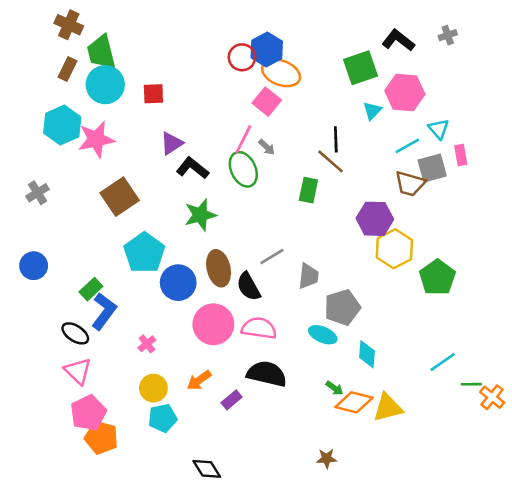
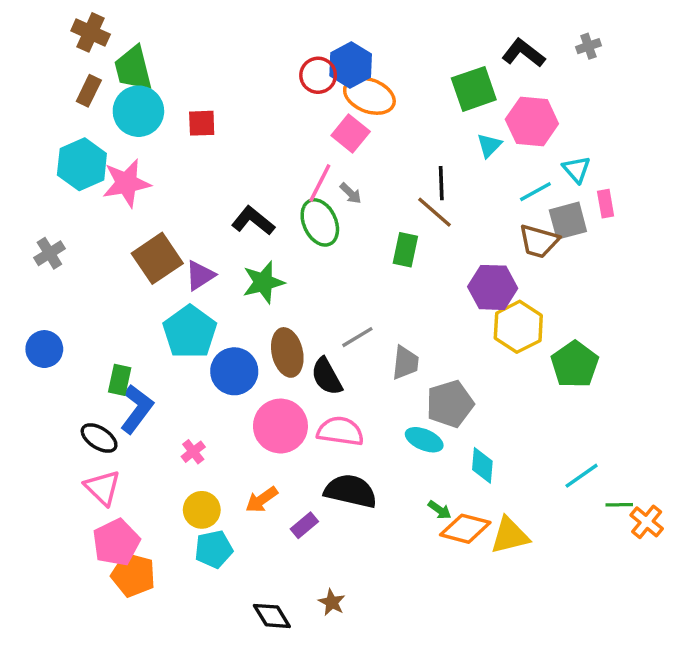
purple triangle: (172, 143) -> (200, 275), moved
green rectangle: (91, 289) -> (120, 380), turned -35
brown star: (327, 458) -> (332, 602), moved, turned 30

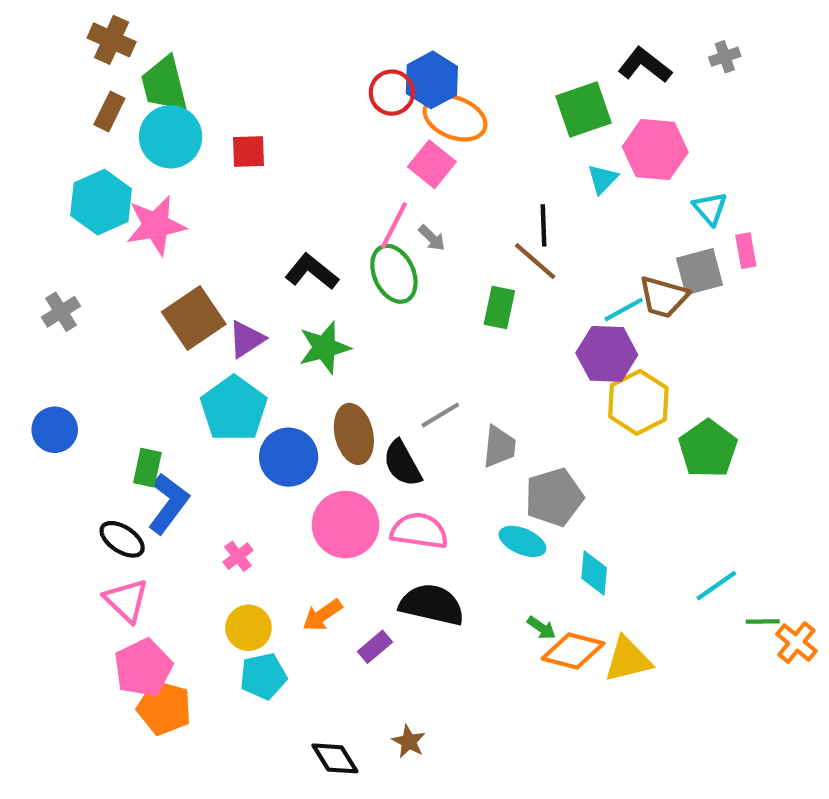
cyan line: (535, 192) -> (624, 310), moved

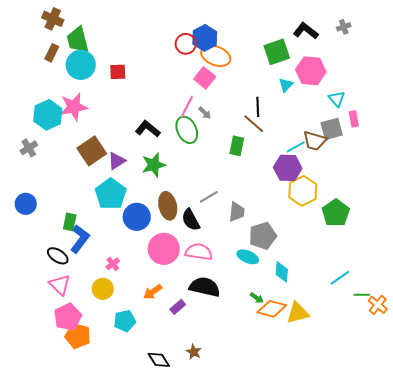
cyan hexagon: (101, 202) -> (48, 115), moved
yellow circle: (249, 628) -> (103, 289), moved

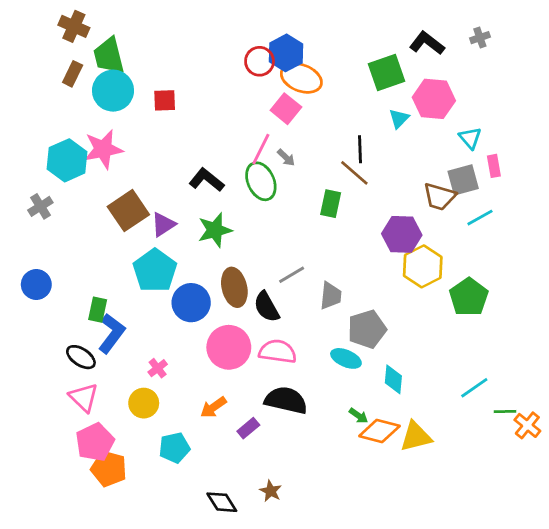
cyan line: (296, 147) -> (480, 218), moved

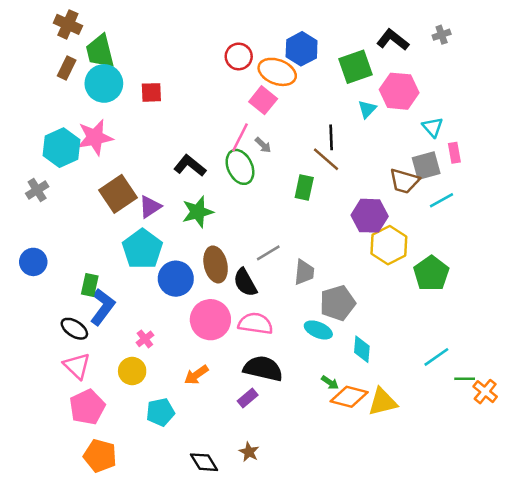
blue hexagon: (286, 53) -> (302, 49), moved
purple rectangle: (248, 428) -> (248, 398), moved
orange pentagon: (109, 469) -> (100, 456), moved

